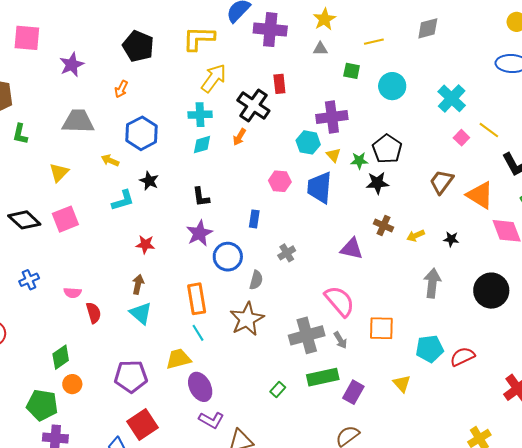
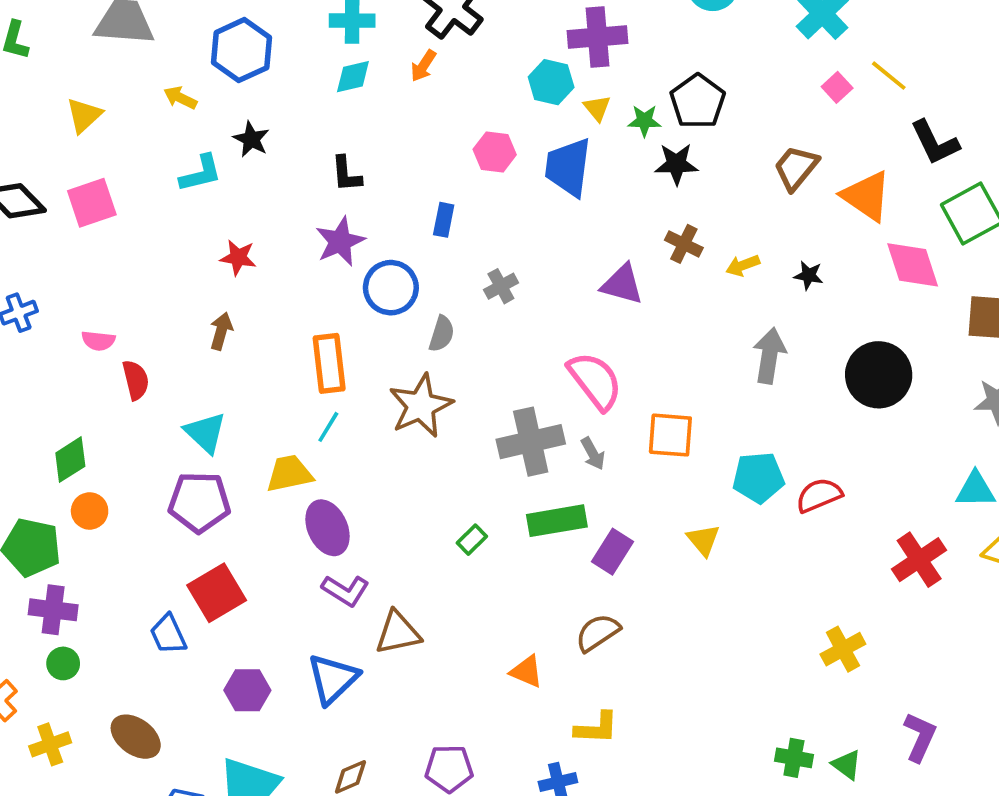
cyan triangle: (141, 313) -> (205, 433), moved
cyan line: (198, 333) -> (328, 427), turned 60

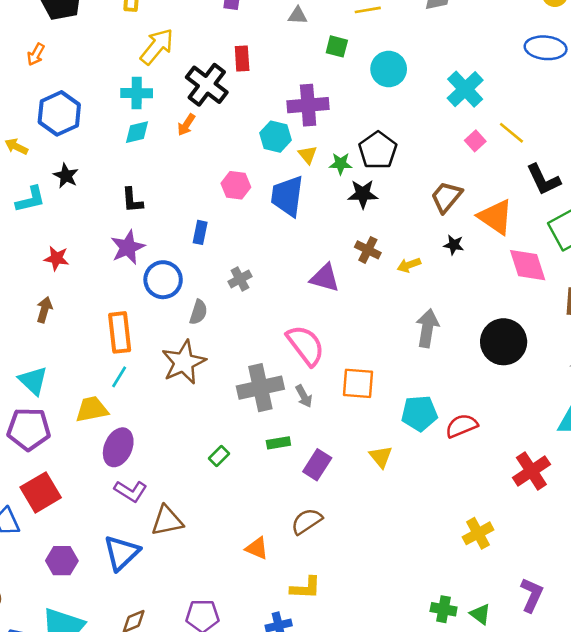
black star: (809, 275) -> (454, 245), moved
green rectangle: (557, 521) -> (278, 443), size x0.6
purple ellipse: (328, 528) -> (118, 447), turned 48

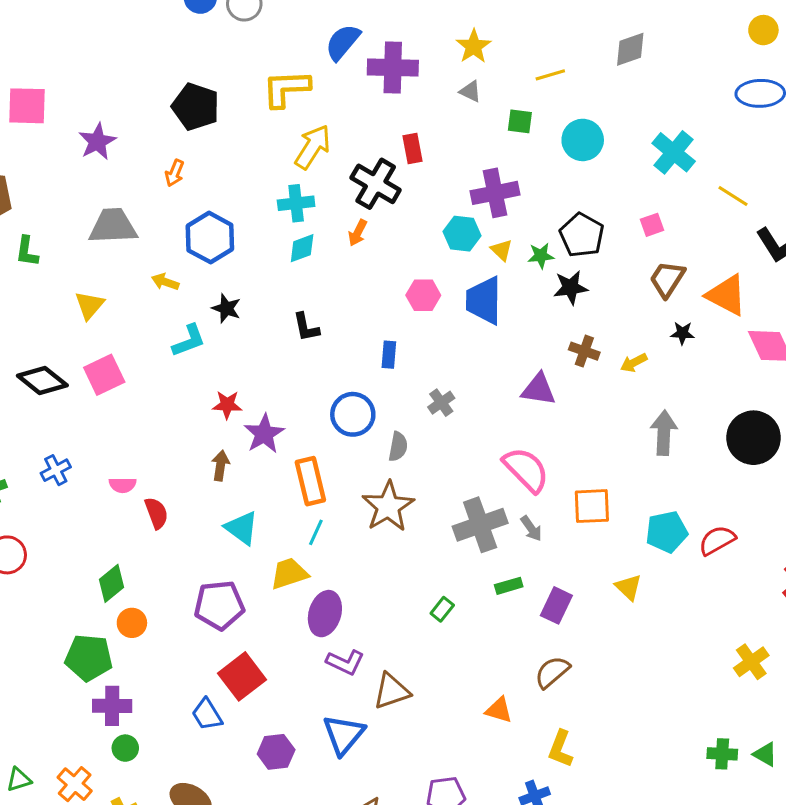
gray triangle: (298, 16) -> (470, 91), turned 30
pink square: (475, 141) -> (652, 225), moved, turned 30
purple star: (128, 247) -> (264, 434), moved
cyan triangle: (33, 381) -> (242, 528), moved
yellow L-shape: (306, 588) -> (560, 749), turned 116

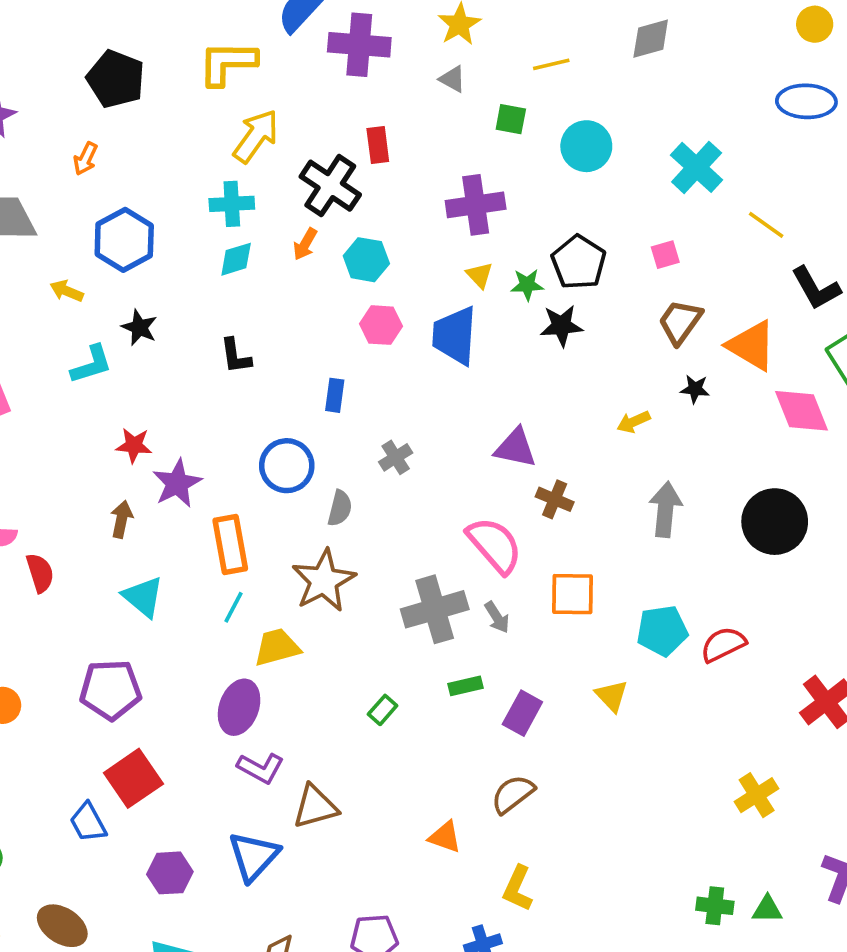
cyan hexagon: (462, 234) -> (366, 260), moved
brown cross: (584, 351) -> (555, 499), moved
yellow trapezoid: (289, 574) -> (277, 647), moved
green triangle: (765, 754) -> (767, 909), turned -32

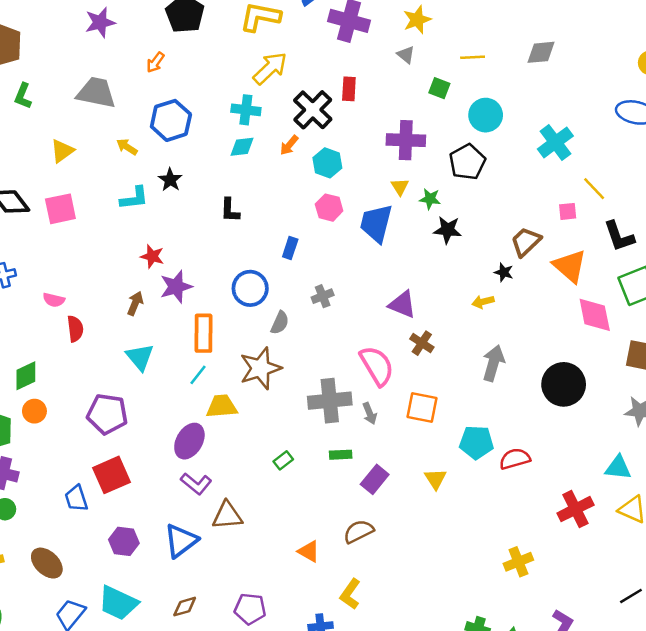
pink square: (665, 255) -> (568, 211), moved
black pentagon: (579, 262) -> (467, 162), moved
black star: (695, 389) -> (504, 272), moved

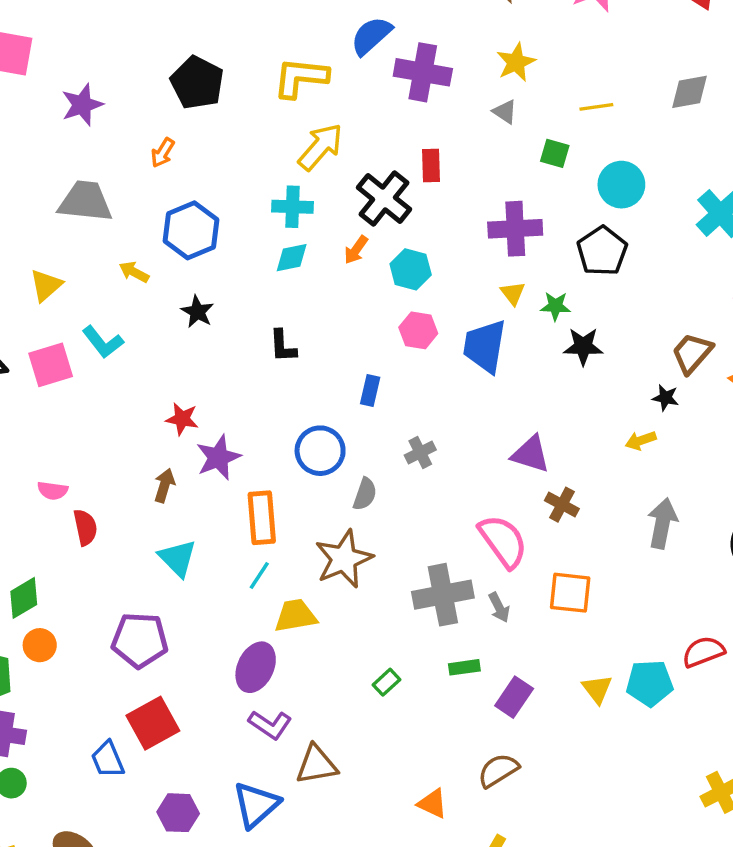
cyan L-shape: (134, 198) -> (103, 342), moved, turned 64
cyan pentagon: (476, 442) -> (650, 683), moved

